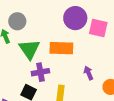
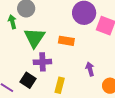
orange rectangle: (61, 48) -> (66, 41), size x0.7

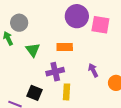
green triangle: (34, 38) -> (33, 50), size x0.7
purple cross: (42, 62) -> (55, 72), moved

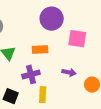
pink square: (100, 25) -> (77, 39), moved
purple arrow: (93, 70) -> (69, 72), turned 128

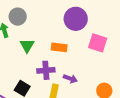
purple arrow: (69, 72) -> (70, 79), moved

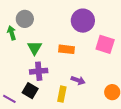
purple cross: (46, 70) -> (39, 71), moved

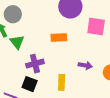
green triangle: (35, 48) -> (17, 42), moved
purple arrow: (78, 80) -> (85, 65), moved

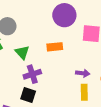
green triangle: (17, 42) -> (22, 52), moved
yellow rectangle: (62, 82) -> (84, 92), moved

